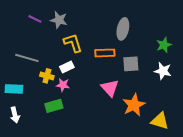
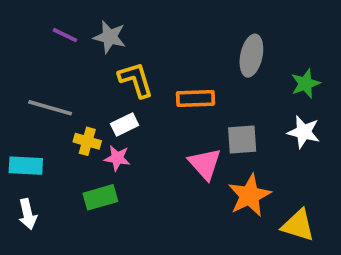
gray ellipse: (123, 29) -> (251, 56), moved
gray square: (131, 64) -> (242, 139), moved

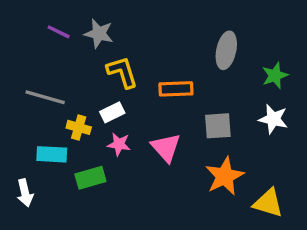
pink star: (117, 158) -> (119, 144), moved
pink triangle: (205, 164) -> (166, 148), moved
cyan rectangle: (26, 166) -> (52, 154), moved

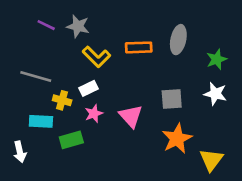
yellow L-shape: (122, 72) -> (96, 57), turned 152
orange rectangle: (176, 89) -> (139, 47), moved
pink star: (119, 144) -> (94, 114), turned -30
yellow triangle: (268, 203) -> (211, 160), turned 50

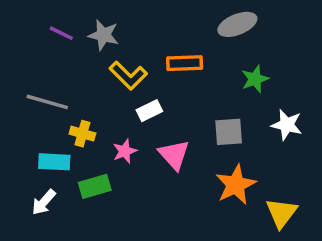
gray ellipse: (178, 40) -> (237, 24), moved, turned 56
green star: (217, 59) -> (255, 79), moved
white rectangle: (88, 88) -> (149, 111), moved
white arrow: (20, 152) -> (44, 202), moved, turned 54

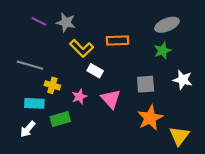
gray ellipse: (237, 24) -> (167, 25), moved
white rectangle: (149, 111) -> (95, 71), turned 56

